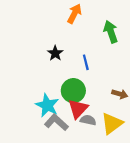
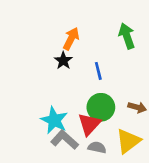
orange arrow: (74, 14) -> (71, 39), moved
green circle: (73, 91) -> (101, 107), moved
gray semicircle: (88, 120) -> (97, 147), moved

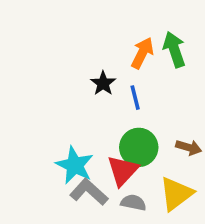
orange arrow: (71, 39) -> (142, 53), moved
black star: (63, 61) -> (103, 83), moved

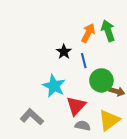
green circle: (139, 147) -> (101, 80), moved
cyan star: (75, 165) -> (54, 86), moved
gray L-shape: (89, 192) -> (32, 117), moved

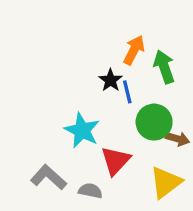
green arrow: (108, 31) -> (164, 67), moved
black star: (64, 52) -> (111, 80), moved
gray semicircle: (83, 126) -> (90, 191), moved

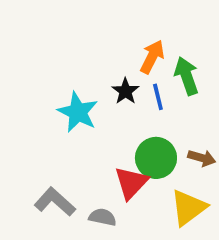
blue line: (127, 92) -> (158, 97), moved
green circle: (154, 122) -> (156, 158), moved
cyan star: (82, 130) -> (78, 112), moved

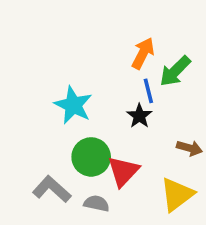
green arrow: (187, 76) -> (175, 71), turned -116
black star: (125, 91) -> (139, 116), moved
green circle: (156, 158) -> (91, 157), moved

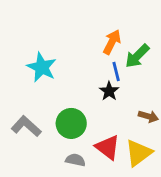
cyan star: (73, 105) -> (42, 67), moved
red triangle: (123, 171) -> (108, 147), moved, turned -36
gray L-shape: (52, 189) -> (26, 126), moved

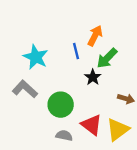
green arrow: (137, 56) -> (107, 58), moved
blue line: (116, 71) -> (76, 51), moved
gray L-shape: (26, 126) -> (25, 89), moved

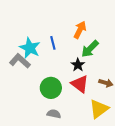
blue line: (76, 51) -> (53, 43), moved
gray L-shape: (25, 89) -> (20, 61), moved
red triangle: (92, 125) -> (80, 84), moved

